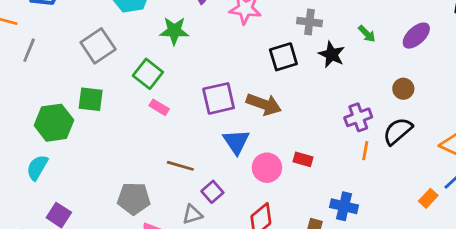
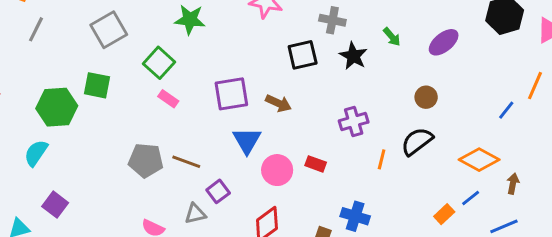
brown arrow: (264, 104) -> (278, 103), size x0.7
purple cross: (358, 117) -> (354, 121), moved
gray pentagon: (134, 199) -> (146, 160), moved

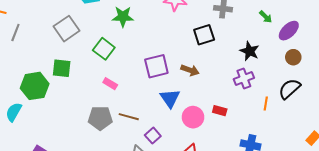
purple ellipse: (444, 42) -> (289, 31), moved
black star: (353, 56) -> (250, 51), moved
pink rectangle: (168, 99) -> (110, 84), moved
cyan semicircle: (36, 153) -> (14, 112), moved

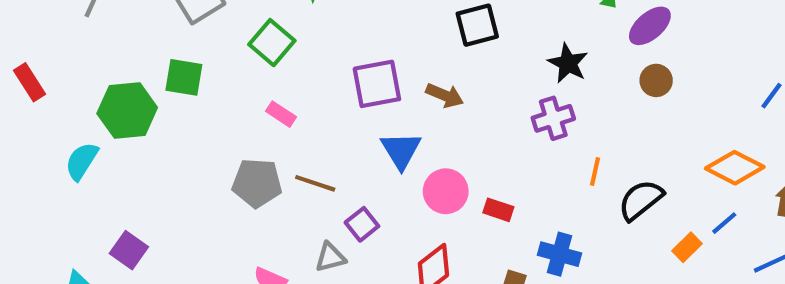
black semicircle: (290, 89) -> (641, 200), moved
red rectangle: (220, 111) -> (498, 210), moved

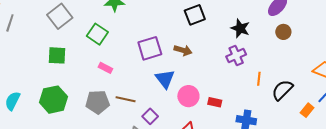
green hexagon: (127, 111) -> (54, 100), moved

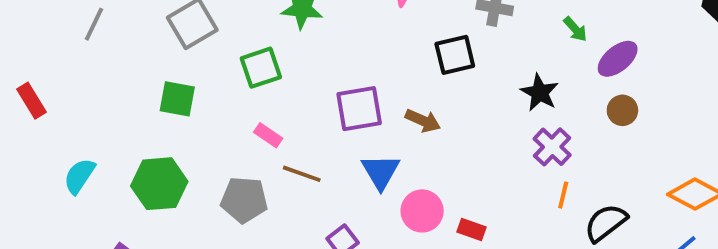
green square: (97, 34) -> (261, 68), turned 30
purple cross: (236, 55) -> (552, 147), moved, turned -30
brown line: (126, 99) -> (302, 174), moved

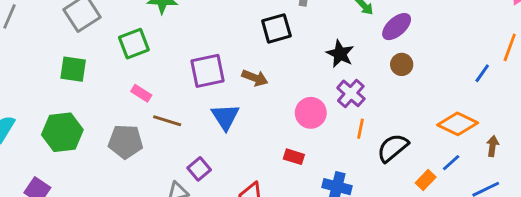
pink circle: (422, 211) -> (311, 113), moved

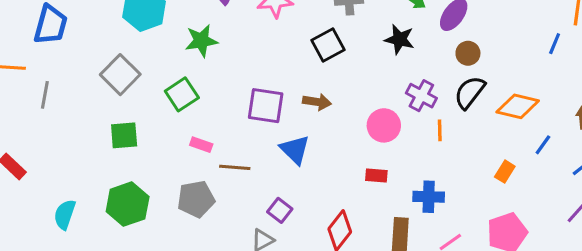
black star: (340, 54) -> (399, 39), moved
purple square: (208, 71) -> (266, 106), turned 33
orange diamond: (458, 124) -> (518, 106), moved
black semicircle: (393, 148) -> (470, 92), moved
orange rectangle: (426, 180) -> (505, 172), moved

